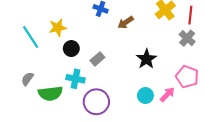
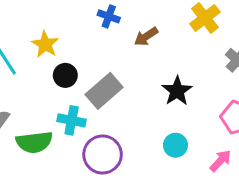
yellow star: (58, 28) -> (45, 44), turned -30
gray rectangle: (97, 59) -> (104, 91), size x1.6
pink arrow: (167, 94) -> (220, 161), moved

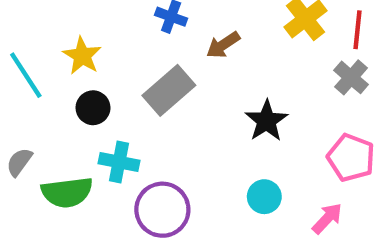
black circle: (65, 75) -> (93, 108), moved
gray rectangle: (104, 91) -> (169, 90), moved

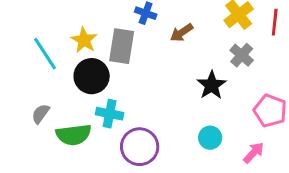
gray cross: (351, 77) -> (242, 55), moved
gray rectangle: (169, 90) -> (122, 46), moved, turned -40
black circle: (93, 108) -> (92, 76), size x1.5

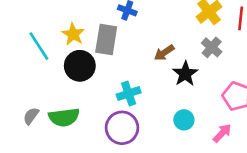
brown arrow: (182, 33) -> (164, 53), moved
gray semicircle: (41, 114) -> (31, 116), moved
cyan cross: (110, 114) -> (129, 94), moved, turned -30

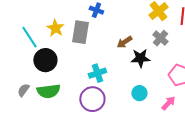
black circle: (80, 66) -> (45, 60), moved
black star: (185, 74) -> (140, 58), turned 30

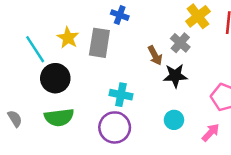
gray cross: (160, 38) -> (180, 43), moved
brown arrow: (124, 42) -> (155, 55), turned -84
cyan cross: (97, 73) -> (121, 95), turned 30
gray semicircle: (23, 90) -> (15, 119), moved, turned 112

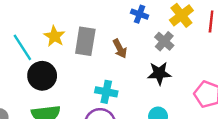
blue cross: (120, 15) -> (140, 14), moved
brown arrow: (155, 55) -> (120, 49), moved

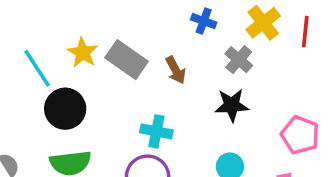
gray rectangle: (85, 41) -> (127, 60), turned -64

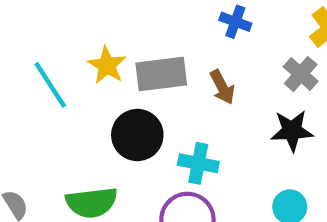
blue cross: (204, 21) -> (235, 22), moved
gray rectangle: (127, 60) -> (161, 74), turned -42
black circle: (65, 109) -> (137, 135), moved

